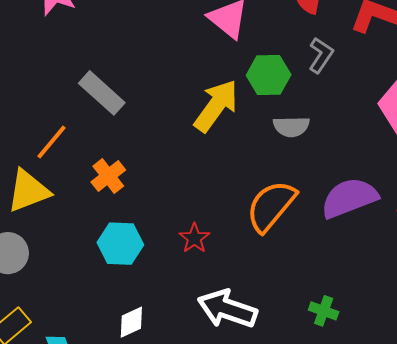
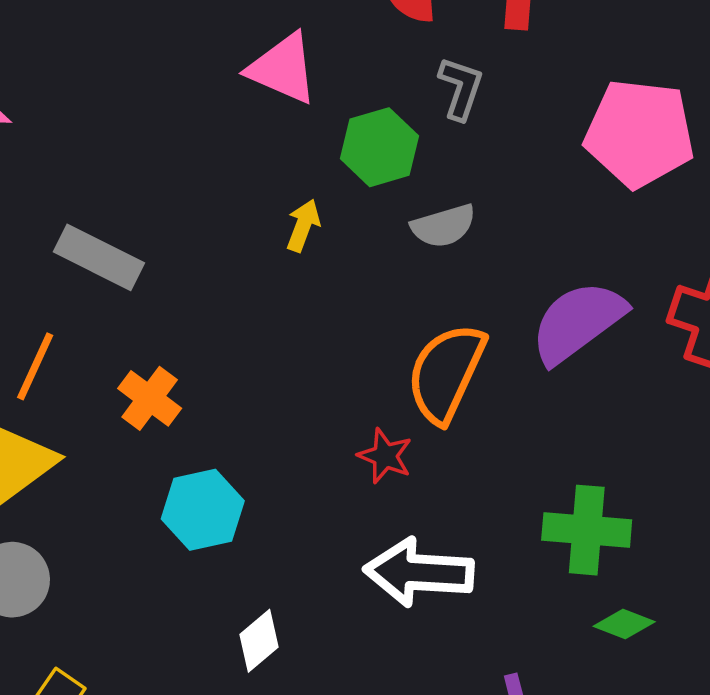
yellow arrow: (216, 106) -> (303, 225), size x0.5
red star: (194, 238) -> (385, 456), moved
green cross: (324, 311) -> (587, 530), size x1.6

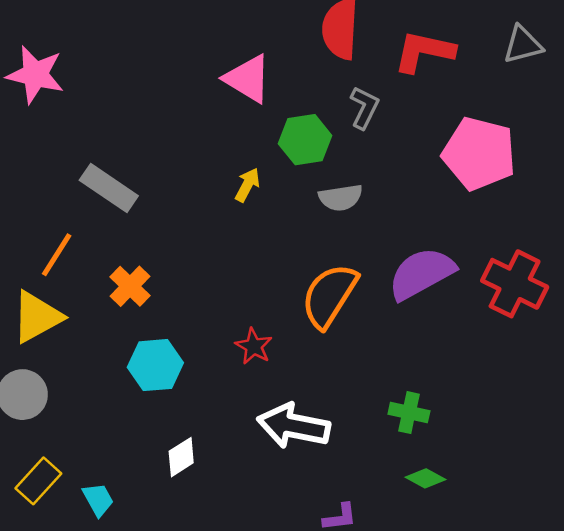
red star: (385, 456) -> (254, 346), moved
green cross: (587, 530) -> (409, 413), size x0.7

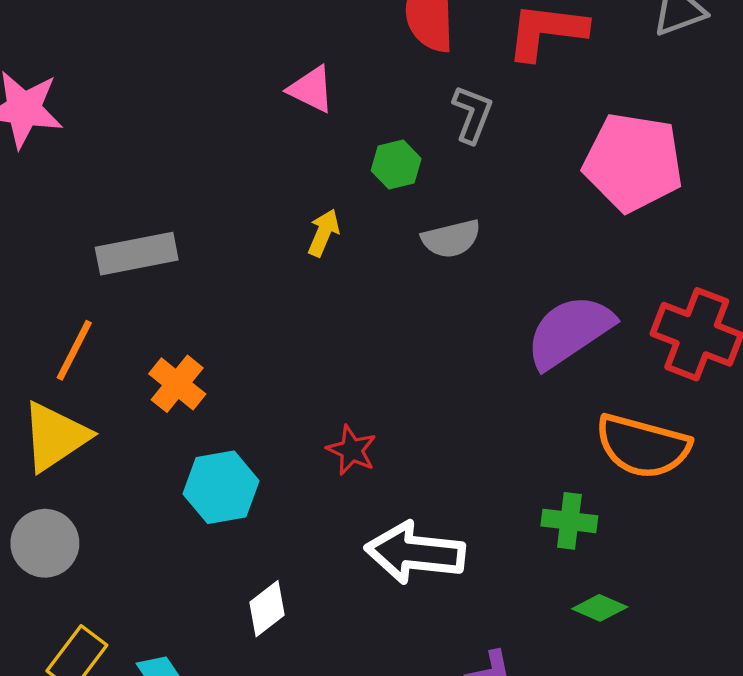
pink triangle: (248, 79) -> (311, 89), size x0.7
green hexagon: (305, 140) -> (396, 165), size x0.7
gray rectangle: (109, 188) -> (137, 254), turned -40
orange semicircle: (329, 296) -> (643, 446), moved, turned -102

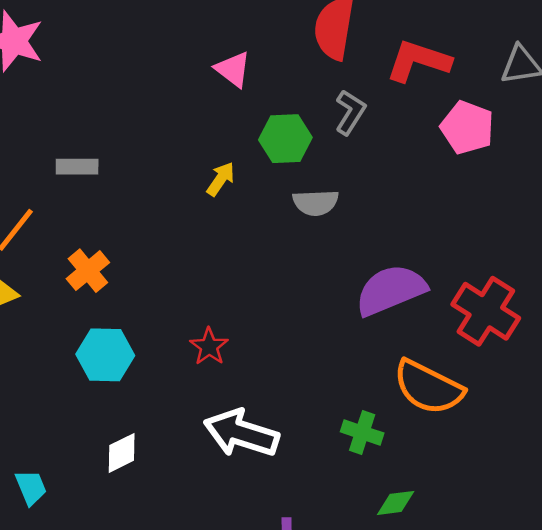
pink pentagon: (633, 162) -> (467, 128), moved, size x0.7
green hexagon: (396, 165) -> (285, 139), size x1.4
gray rectangle: (137, 254) -> (77, 167), size x0.7
green diamond: (600, 608) -> (396, 503), moved, turned -42

